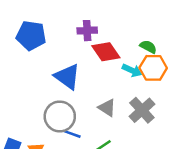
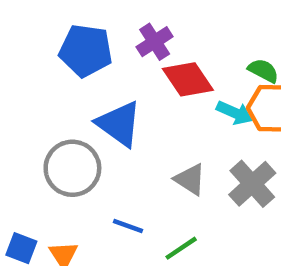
purple cross: (87, 31) -> (155, 42), turned -30
blue pentagon: (31, 36) -> (86, 51), moved
gray circle: (60, 116) -> (72, 168), moved

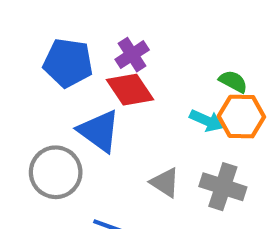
red diamond: (188, 79) -> (130, 90), moved
gray cross: (252, 184) -> (223, 187), turned -30

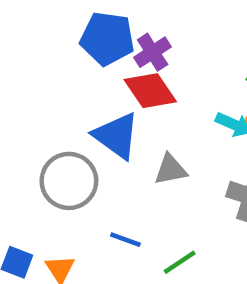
blue pentagon: (68, 63) -> (107, 39), moved
gray triangle: (165, 183) -> (171, 170), moved, turned -44

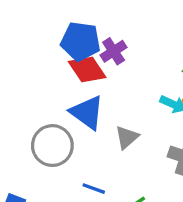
red diamond: (150, 91) -> (87, 69), moved
gray triangle: (171, 170) -> (127, 137), turned -30

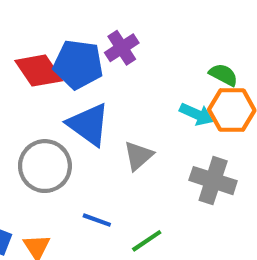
blue pentagon: (80, 41) -> (78, 64), moved
red diamond: (87, 69) -> (39, 71), moved

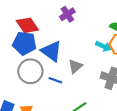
blue pentagon: (78, 64) -> (24, 43), moved
blue line: (97, 220) -> (55, 80), moved

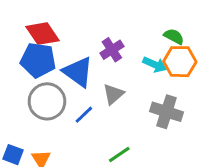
purple cross: (67, 14) -> (112, 50), moved
blue line: (55, 80) -> (84, 115), turned -64

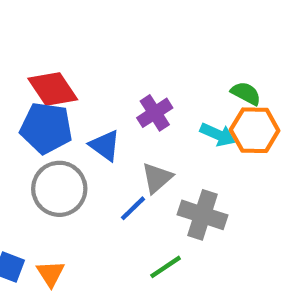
blue triangle: (78, 72) -> (105, 145), size x0.7
gray cross: (167, 112) -> (202, 215), moved
blue line: (84, 115) -> (133, 208), moved

